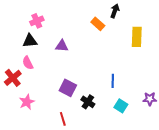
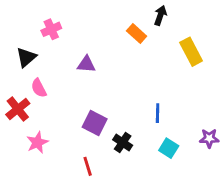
yellow rectangle: (137, 37) -> (191, 52), turned -30
black triangle: (30, 41) -> (26, 57), moved, turned -35

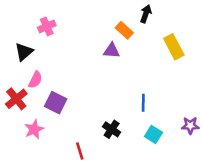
purple triangle: (86, 64) -> (112, 51), moved
pink semicircle: (39, 88) -> (35, 80), turned -126
purple square: (95, 123) -> (56, 103), moved

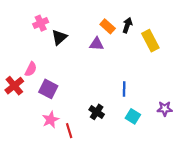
black arrow: (146, 14) -> (127, 25), moved
black triangle: (24, 52) -> (59, 37), moved
pink star: (34, 129) -> (51, 120), moved

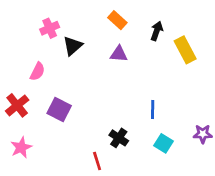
orange rectangle: (108, 26) -> (117, 20), moved
pink semicircle: (31, 69) -> (37, 72), moved
pink star: (51, 120) -> (21, 147), moved
red line: (69, 131) -> (97, 161), moved

